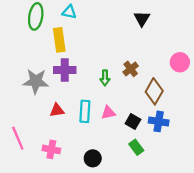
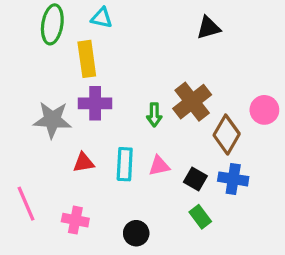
black triangle: (142, 19) -> (209, 28), turned 42
pink circle: (180, 62) -> (264, 110), moved
brown cross: (131, 69) -> (192, 102), size x1.6

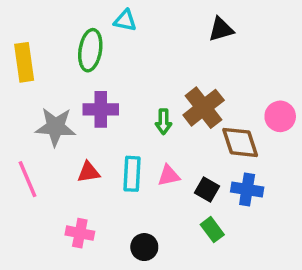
cyan triangle: (102, 18) -> (125, 21), moved
green ellipse: (52, 24) -> (90, 50), moved
yellow rectangle: (87, 59) -> (24, 62), moved
brown diamond: (227, 135) -> (240, 142), turned -48
pink line: (26, 204) -> (28, 179), moved

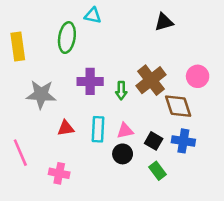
purple cross: (101, 109) -> (90, 81), moved
pink circle: (280, 116) -> (198, 76), moved
pink line: (28, 179) -> (20, 153), moved
black circle: (144, 247) -> (123, 154), moved

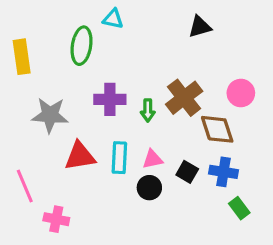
red triangle: (66, 128) -> (80, 156), size x1.5
green rectangle: (157, 171) -> (239, 208), moved
pink cross: (59, 173) -> (56, 219), moved

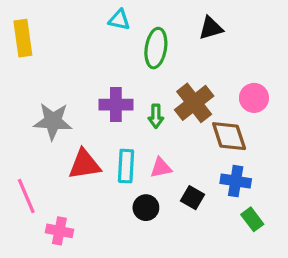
green ellipse: (82, 46) -> (156, 48), moved
yellow rectangle: (22, 57) -> (23, 38), moved
black square: (187, 172) -> (192, 198), moved
black circle: (149, 188) -> (146, 208), moved

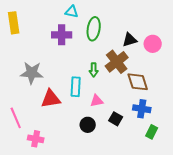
black triangle: (211, 28) -> (130, 40), moved
pink circle: (254, 98) -> (153, 44), moved
purple cross: (116, 105) -> (62, 35), moved
cyan rectangle: (126, 166) -> (76, 87), moved
green rectangle: (252, 219) -> (152, 132), turned 64

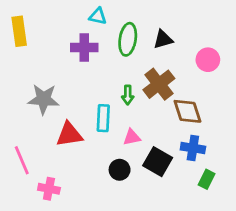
black triangle: (130, 40) -> (163, 39), moved
black square: (116, 119) -> (158, 162), size x1.5

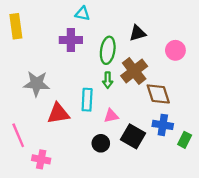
green ellipse: (128, 39) -> (108, 50), moved
green rectangle: (207, 179) -> (185, 140), moved

